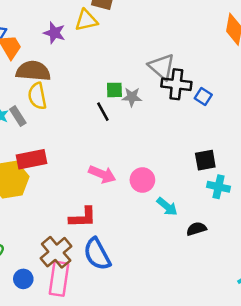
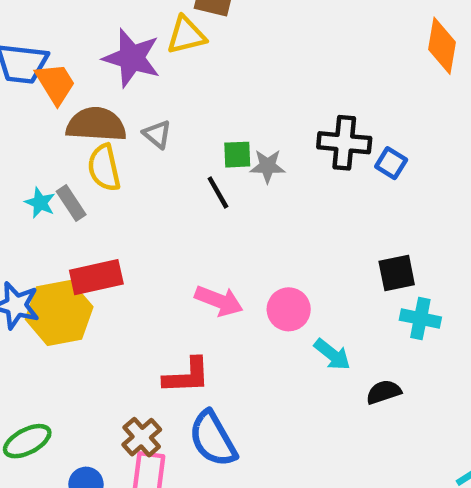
purple star: (54, 33) -> (132, 58), size x1.5
gray triangle: (162, 67) -> (157, 134), moved, size x0.6
brown cross: (56, 252) -> (142, 437), size x0.7

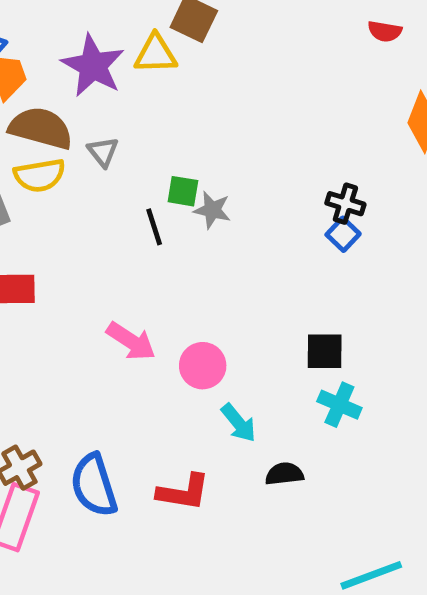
black cross: (344, 143) -> (345, 204), moved, size x0.7
yellow semicircle: (104, 168) -> (40, 175), turned -99
red L-shape: (187, 376) -> (183, 492), moved

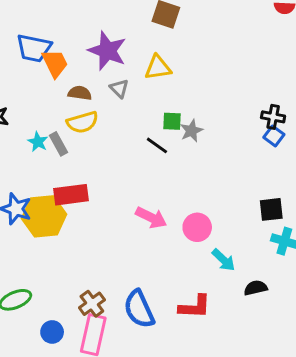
yellow triangle: (156, 54) -> (158, 68), moved
brown semicircle: (41, 128) -> (80, 93), size x0.6
gray triangle: (103, 152) -> (119, 88), moved
gray star: (212, 210) -> (191, 131), turned -30
black line: (154, 227) -> (157, 145), turned -30

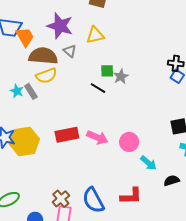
brown semicircle: (80, 93) -> (43, 56), size x1.8
red rectangle: (71, 195) -> (67, 135), moved

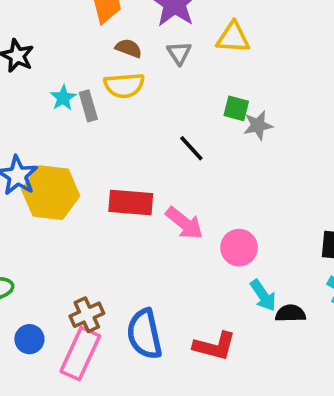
brown semicircle: (43, 56) -> (129, 48), size x0.5
black line: (98, 88) -> (191, 148), moved
black semicircle: (172, 181) -> (290, 313), moved

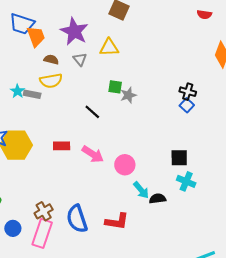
gray rectangle: (88, 106) -> (32, 94), turned -56
red rectangle: (131, 202) -> (62, 146), size x0.7

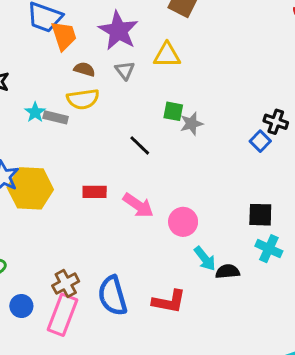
blue square: (187, 105) -> (260, 141), moved

